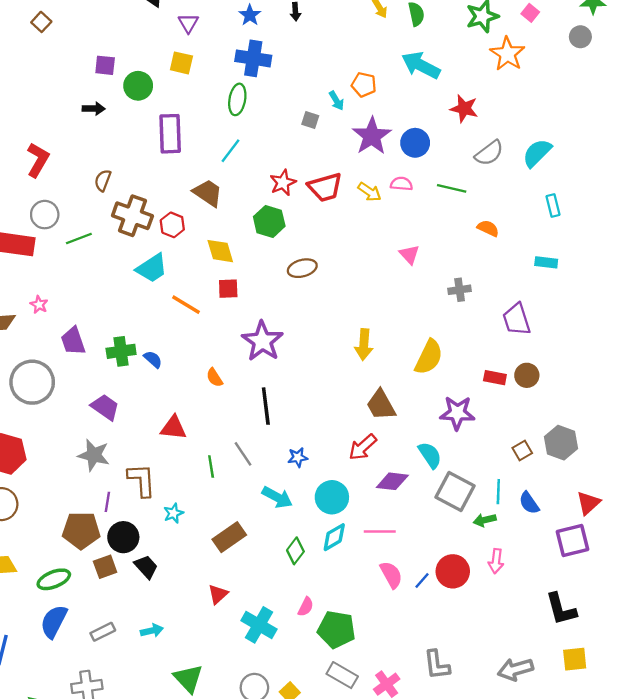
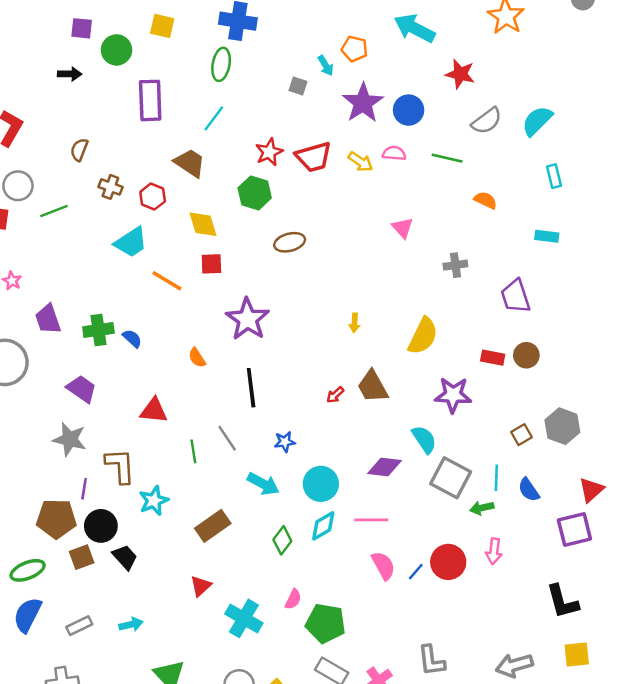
brown cross: (132, 216) -> (110, 187), size x0.6
yellow arrow: (364, 345) -> (354, 323), size x0.6
red arrow: (363, 447) -> (335, 395), moved, size x0.6
cyan star: (173, 513) -> (154, 501), size x1.4

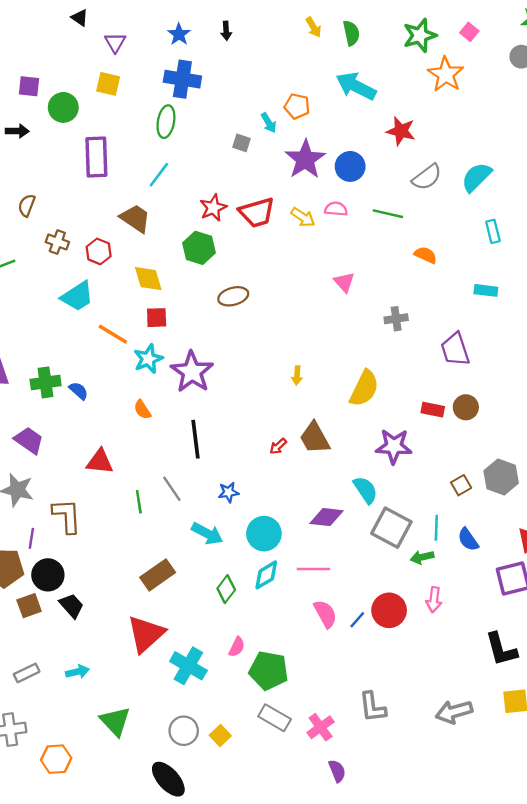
cyan star: (154, 501) -> (148, 359), moved
red triangle: (201, 586) -> (146, 634), size x1.8

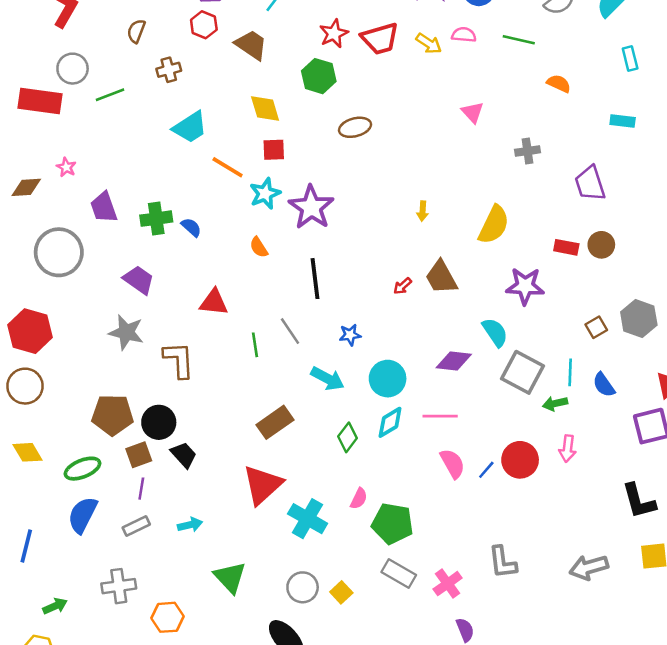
brown cross: (57, 242) -> (169, 70), turned -35
red hexagon: (99, 251) -> (204, 25), moved
purple line: (31, 538) -> (141, 489), moved

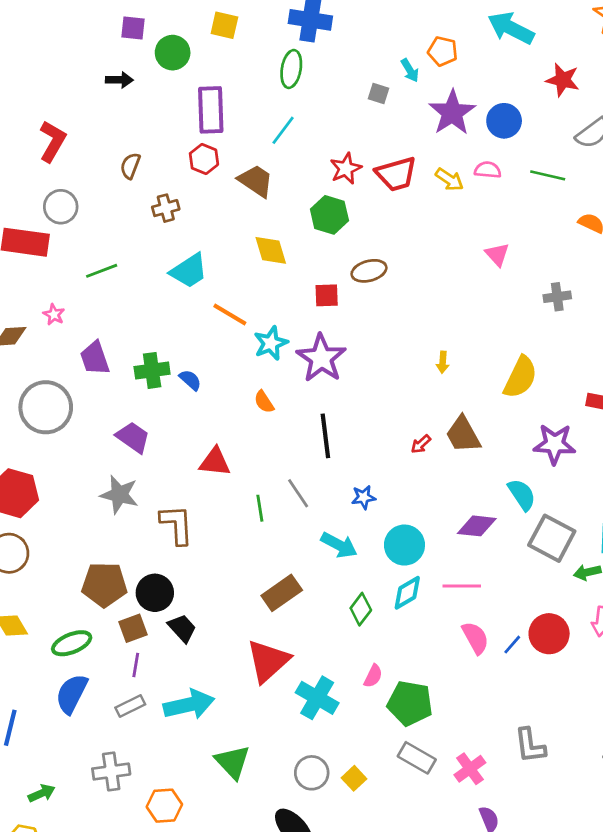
green line: (110, 95) -> (102, 271), moved
red square: (274, 150) -> (327, 295), moved
cyan arrow: (190, 525) -> (189, 705), size x1.8

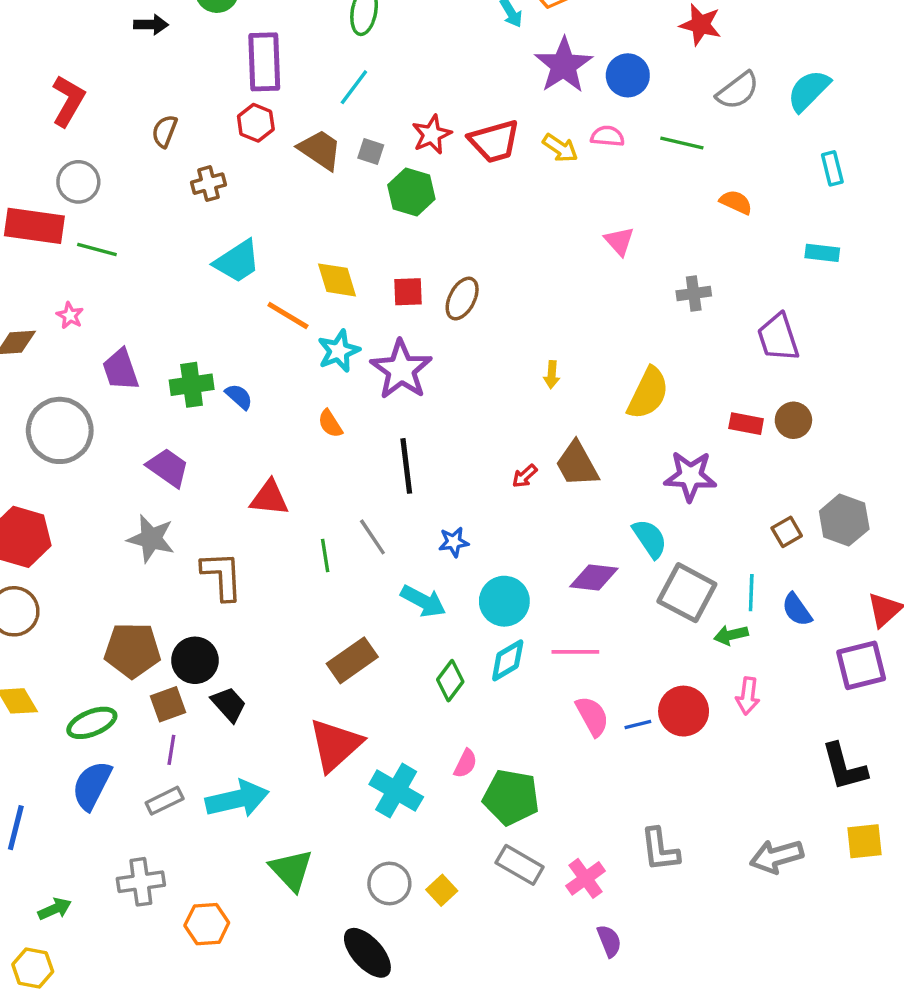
gray square: (379, 94) -> (371, 151), moved
yellow diamond: (271, 250) -> (337, 280), moved
green line: (102, 271) -> (97, 250), moved, turned 36
brown ellipse: (369, 271) -> (462, 299), moved, turned -48
blue line: (512, 645) -> (638, 725), turned 35

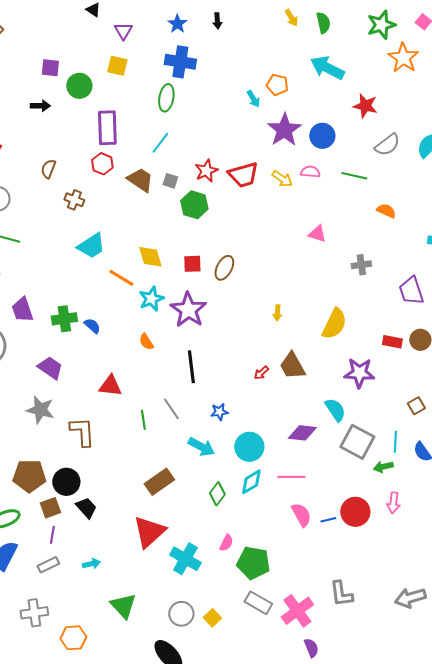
brown cross: (209, 184) -> (74, 200), turned 36
pink triangle: (619, 241) -> (317, 234), turned -30
cyan arrow: (237, 799) -> (91, 564), size x0.5
pink cross: (586, 878) -> (297, 611), size x1.4

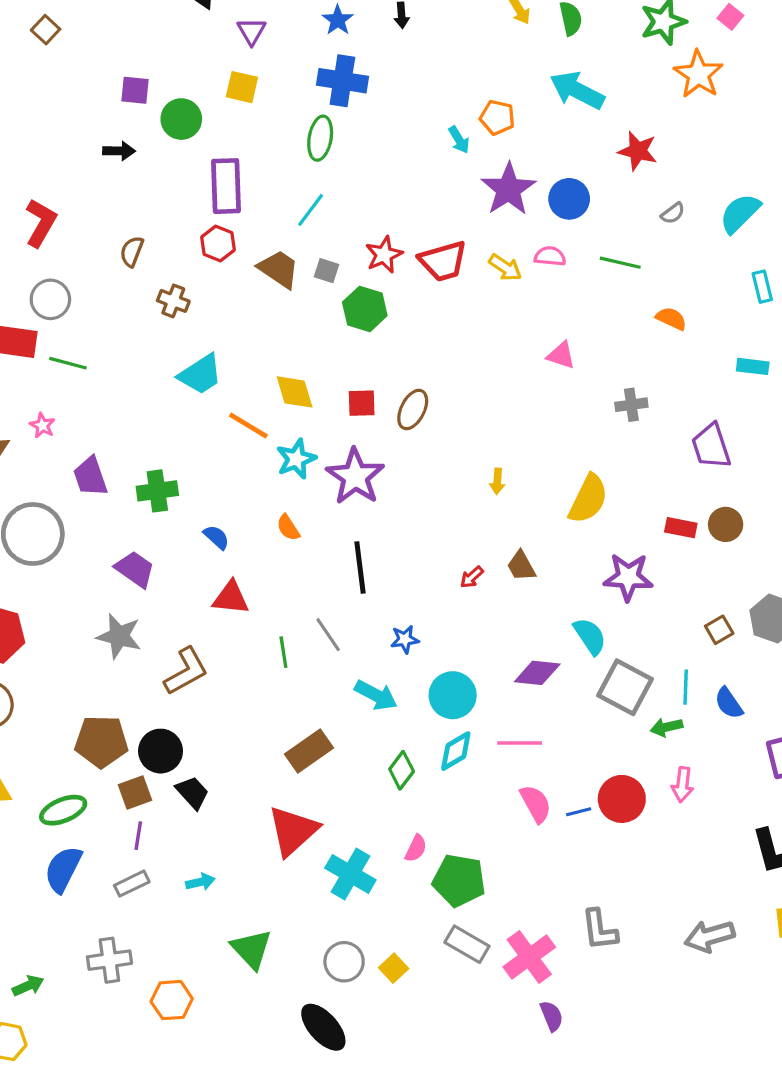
gray semicircle: (387, 145) -> (673, 213), size x0.6
blue semicircle: (92, 326) -> (216, 537), moved
brown trapezoid: (292, 366) -> (521, 566), size x0.7
brown L-shape: (82, 432) -> (186, 671), turned 64

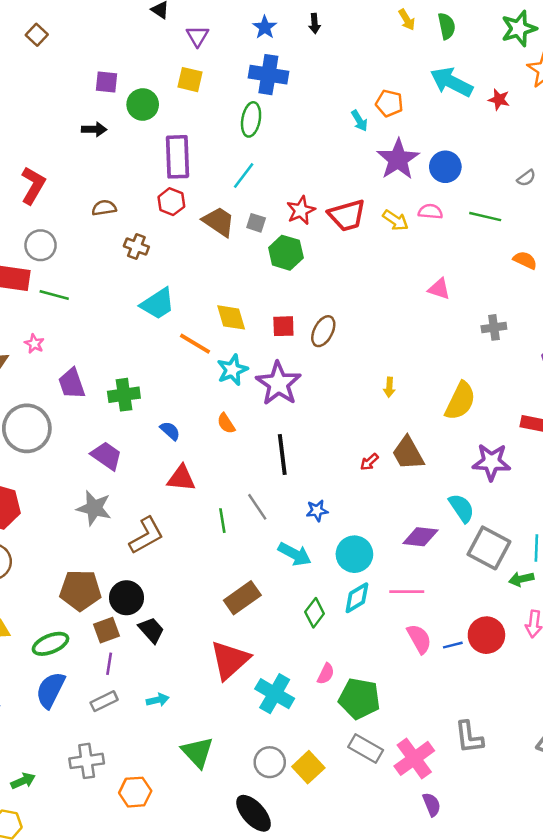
red star: (638, 151) -> (499, 100), moved, size x0.7
brown semicircle: (132, 251) -> (104, 208), turned 60
brown trapezoid: (521, 566) -> (408, 453), size x1.4
yellow square: (394, 968) -> (308, 767), size x1.4

